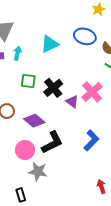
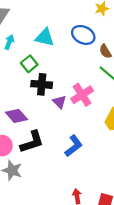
cyan triangle: (50, 44) -> (45, 37), turned 30
green square: (28, 81) -> (29, 64), moved, turned 35
black cross: (53, 88) -> (42, 84), turned 36

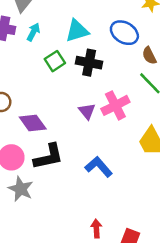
cyan triangle: (45, 37) -> (77, 31), turned -36
black cross: (42, 84) -> (89, 63), moved
blue L-shape: (74, 146) -> (99, 167), turned -100

